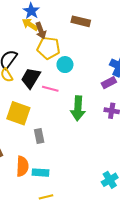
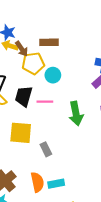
brown rectangle: (81, 21) -> (49, 42), moved

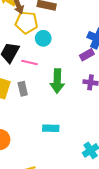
gray rectangle: (46, 149) -> (23, 89), moved
cyan rectangle: (56, 184) -> (51, 128), moved

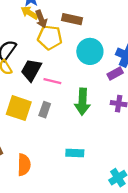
cyan circle: (43, 38) -> (90, 51), moved, size x1.5
gray rectangle: (23, 89) -> (45, 110), turned 32

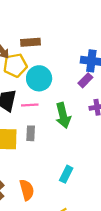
cyan circle: (90, 51) -> (39, 78), moved
cyan rectangle: (75, 153) -> (66, 174), moved, turned -49

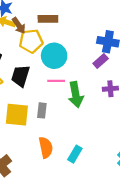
pink line: (30, 105) -> (56, 81), moved
orange semicircle: (27, 190) -> (46, 147), moved

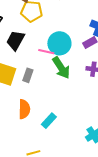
cyan circle: (54, 56) -> (59, 43), moved
green arrow: (76, 95) -> (61, 68), turned -35

